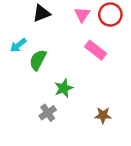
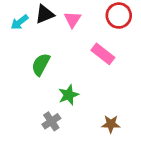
pink triangle: (82, 15) -> (72, 19), moved
cyan arrow: (18, 45) -> (20, 22), moved

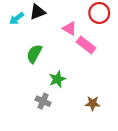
pink triangle: (72, 19) -> (69, 28), moved, turned -32
gray cross: (51, 121) -> (43, 101), turned -32

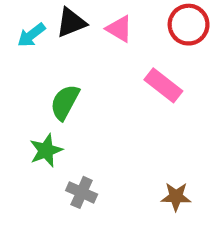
pink triangle: (69, 28) -> (119, 29), moved
green star: (57, 79) -> (46, 150), moved

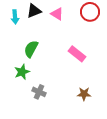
cyan arrow: (31, 35) -> (15, 17), turned -56
pink rectangle: (163, 85) -> (77, 54), moved

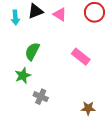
brown star: (84, 94) -> (88, 108), moved

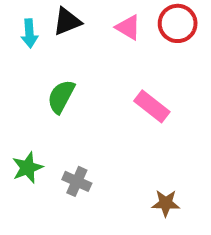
pink triangle: (60, 14) -> (128, 27), moved
green star: (23, 76) -> (27, 168), moved

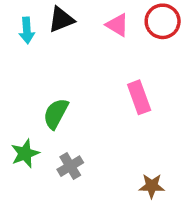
green semicircle: (61, 97) -> (56, 114), moved
pink rectangle: (152, 106) -> (139, 97), turned 32
gray cross: (77, 181) -> (70, 166), turned 35

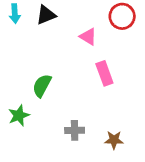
pink triangle: (117, 25) -> (88, 37), moved
cyan arrow: (27, 30) -> (15, 14), moved
gray cross: (70, 166) -> (75, 130), moved, turned 30

